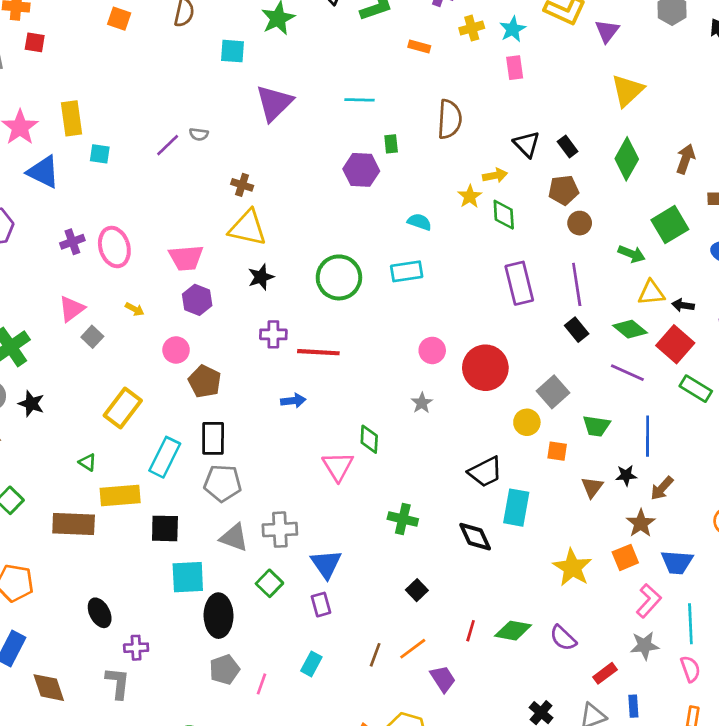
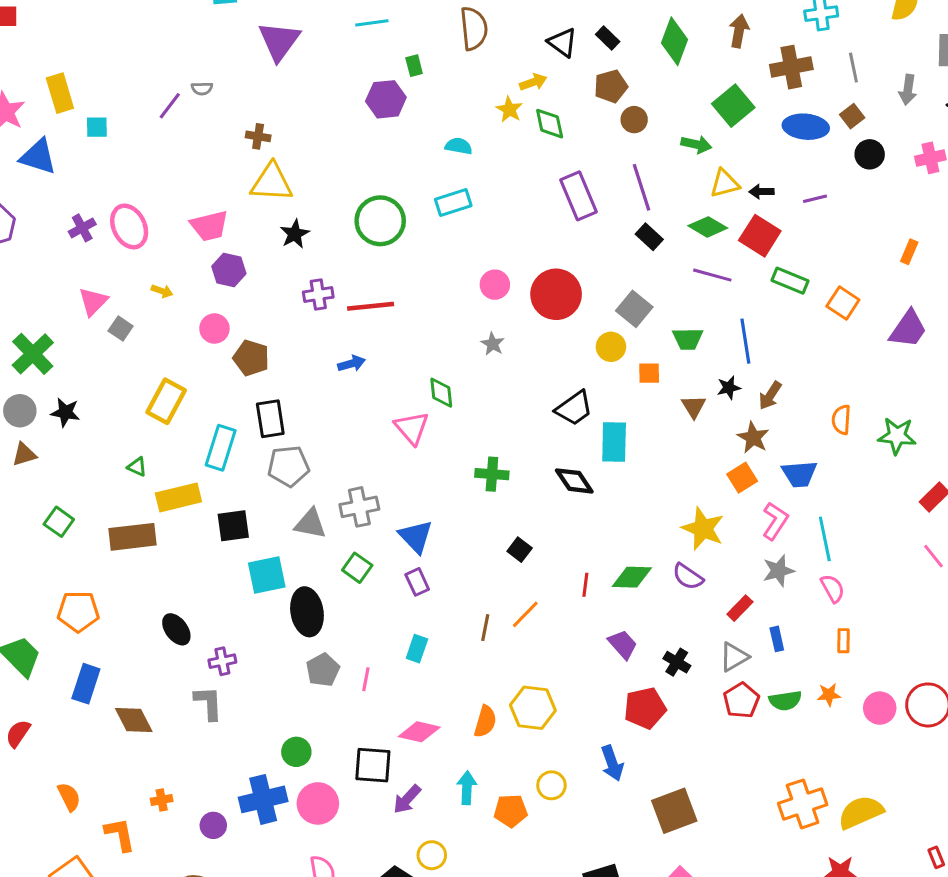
yellow star: (572, 568) -> (703, 529), moved
purple trapezoid: (443, 679) -> (623, 644), moved

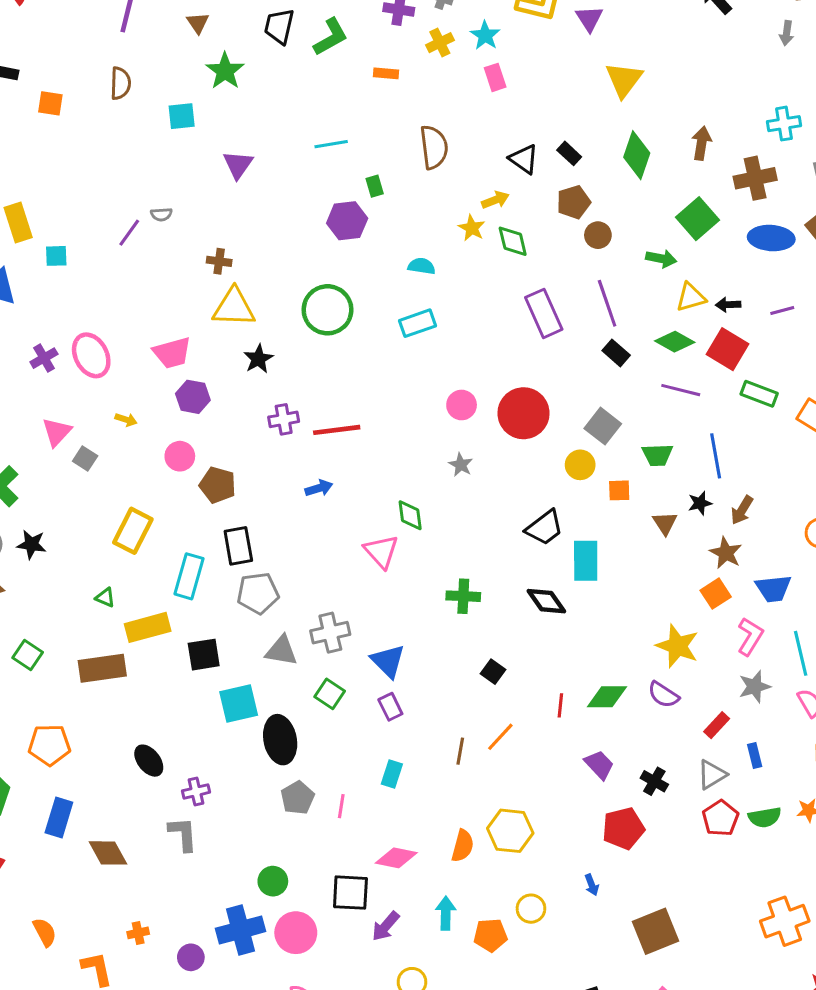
purple triangle: (279, 41) -> (238, 165), size x0.7
green circle: (380, 221) -> (327, 310), moved
blue arrow: (612, 763) -> (592, 885), size x0.6

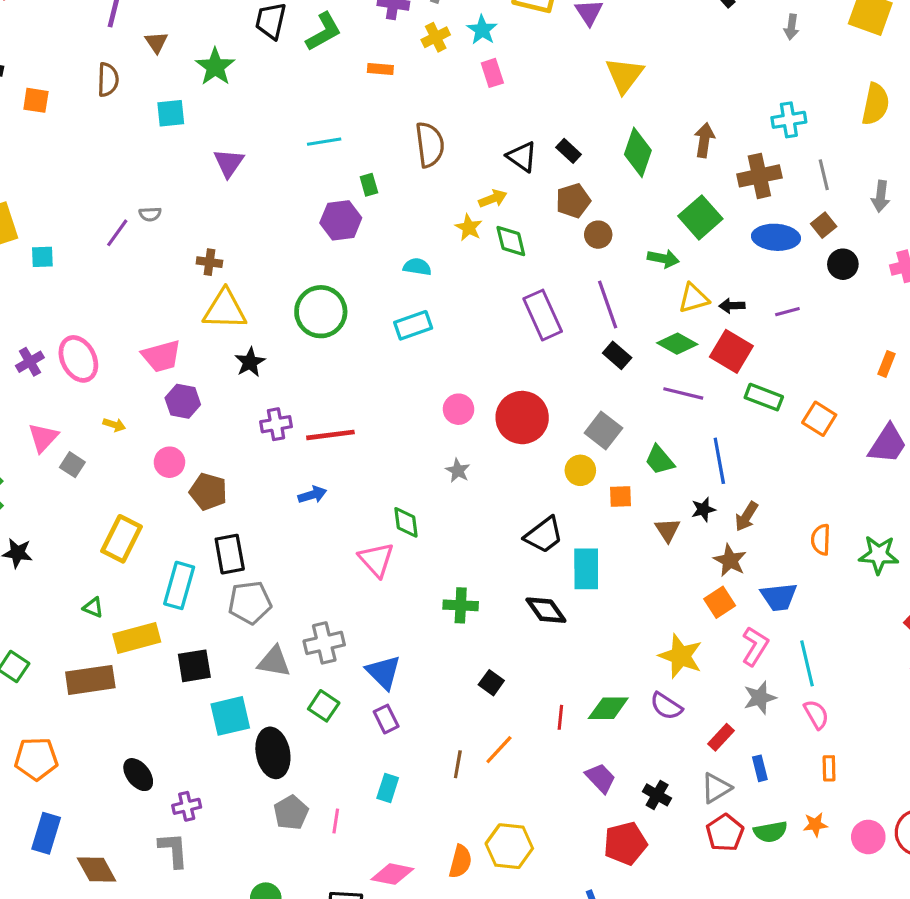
brown triangle: (198, 23) -> (156, 42), moved
green trapezoid: (657, 455) -> (660, 460), turned 52

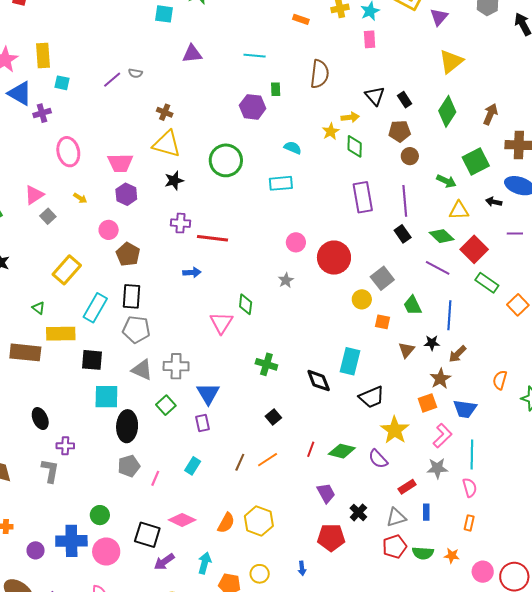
purple triangle: (229, 163) -> (192, 54), turned 35
black arrow: (732, 306) -> (494, 202), moved
purple cross: (30, 362) -> (42, 113), moved
black trapezoid: (544, 535) -> (372, 397), moved

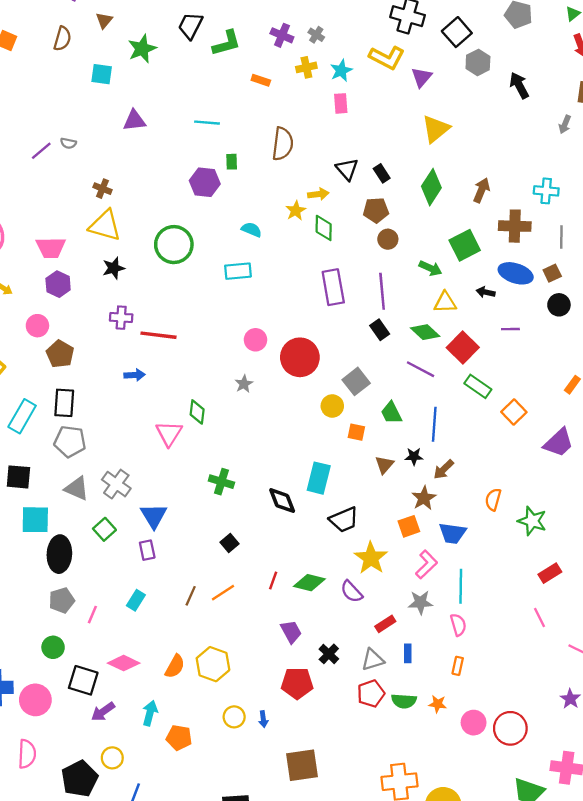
gray cross: (176, 366) -> (116, 484), turned 35
green circle: (100, 515) -> (53, 647), moved
yellow circle: (260, 574) -> (234, 717), moved

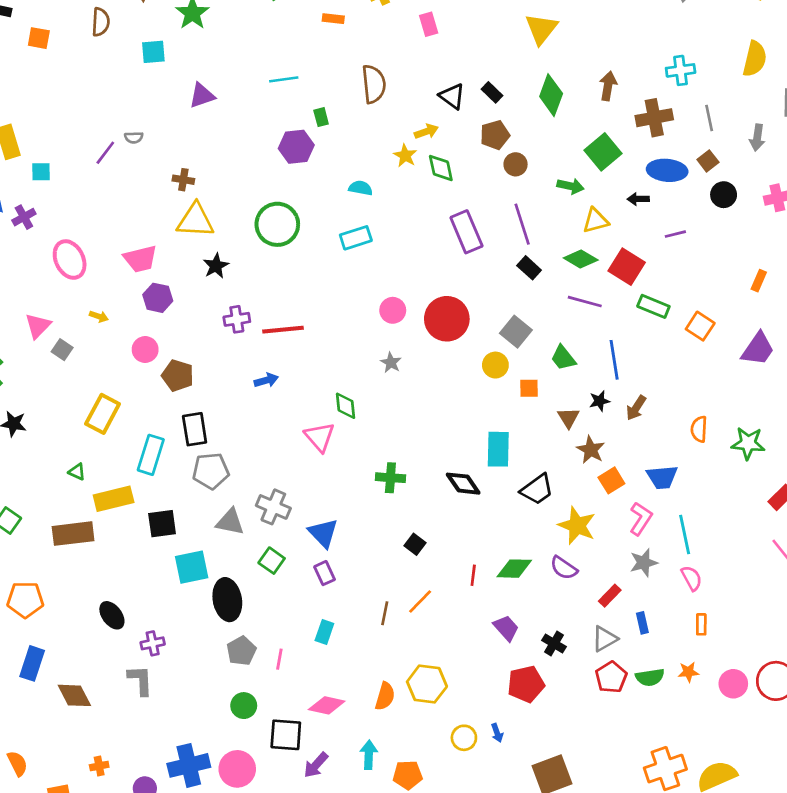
brown star: (424, 498) -> (591, 450), moved

